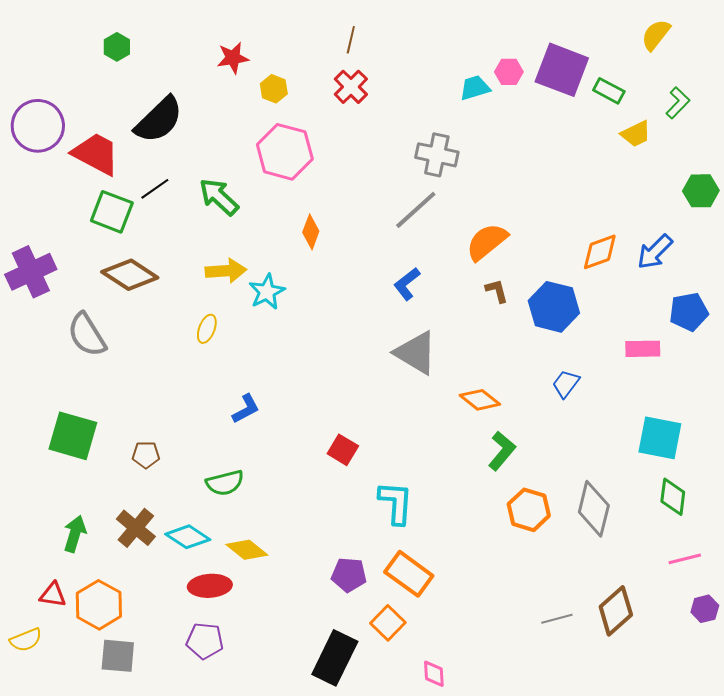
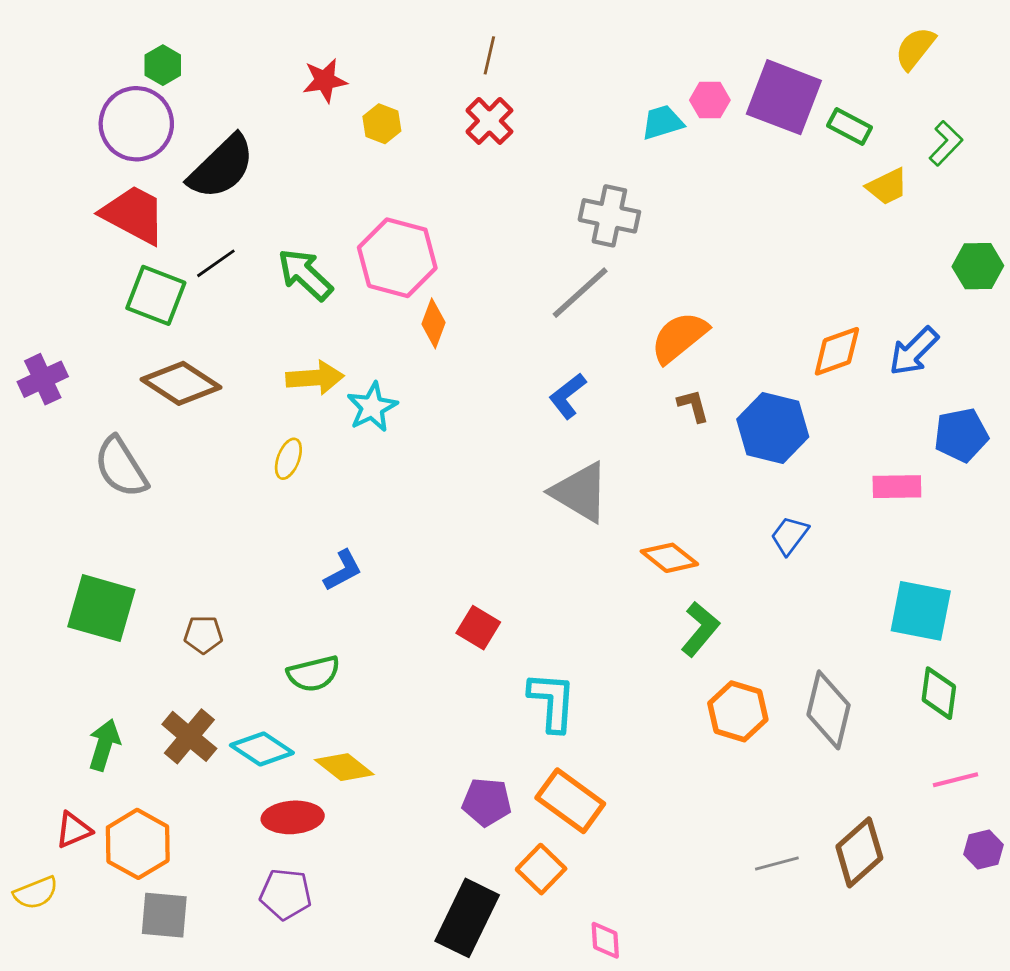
purple circle: (38, 126) -> (136, 124), moved
pink hexagon: (285, 152) -> (397, 258), moved
purple cross: (31, 272) -> (43, 379), size x0.7
red triangle: (53, 595) -> (73, 830), turned -32

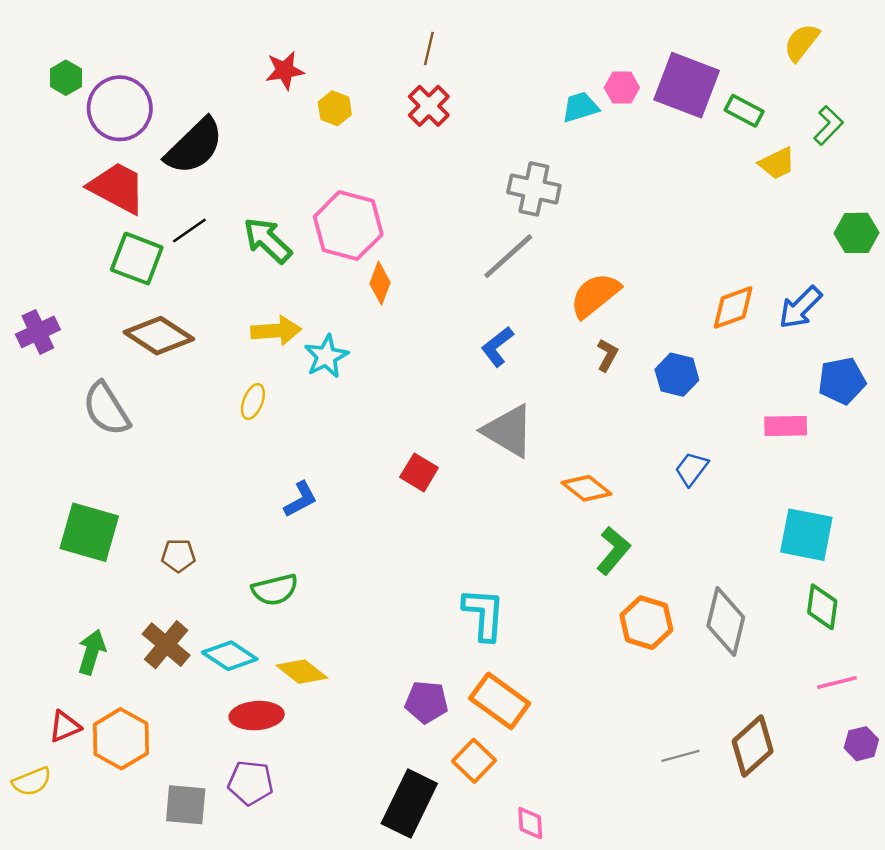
green hexagon: (163, 65) -> (66, 78), moved
brown L-shape: (693, 406) -> (607, 355), turned 44
blue hexagon: (773, 428) -> (677, 375), size x0.7
red square: (478, 628) -> (419, 472), moved
gray square: (164, 915) -> (186, 805), moved

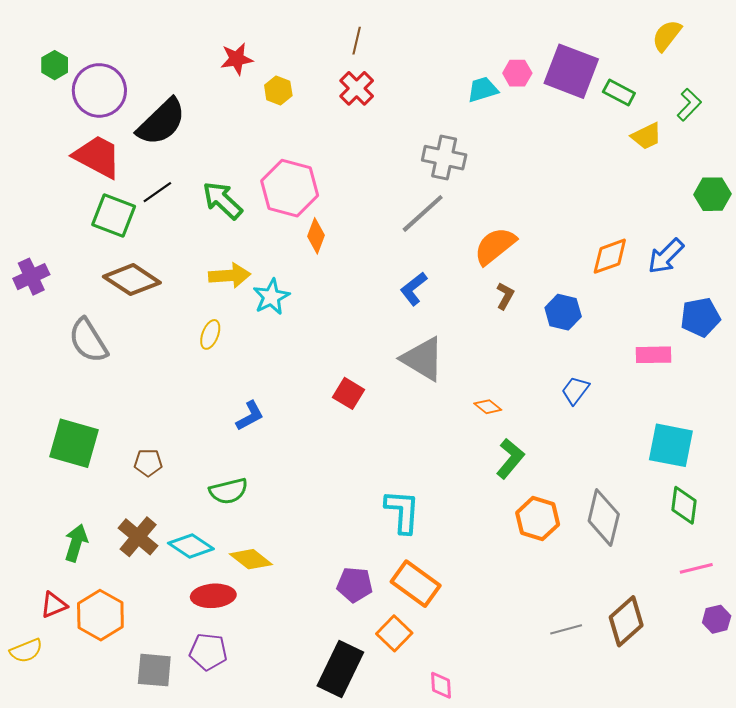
orange diamond: (586, 488) -> (488, 407), size x0.7

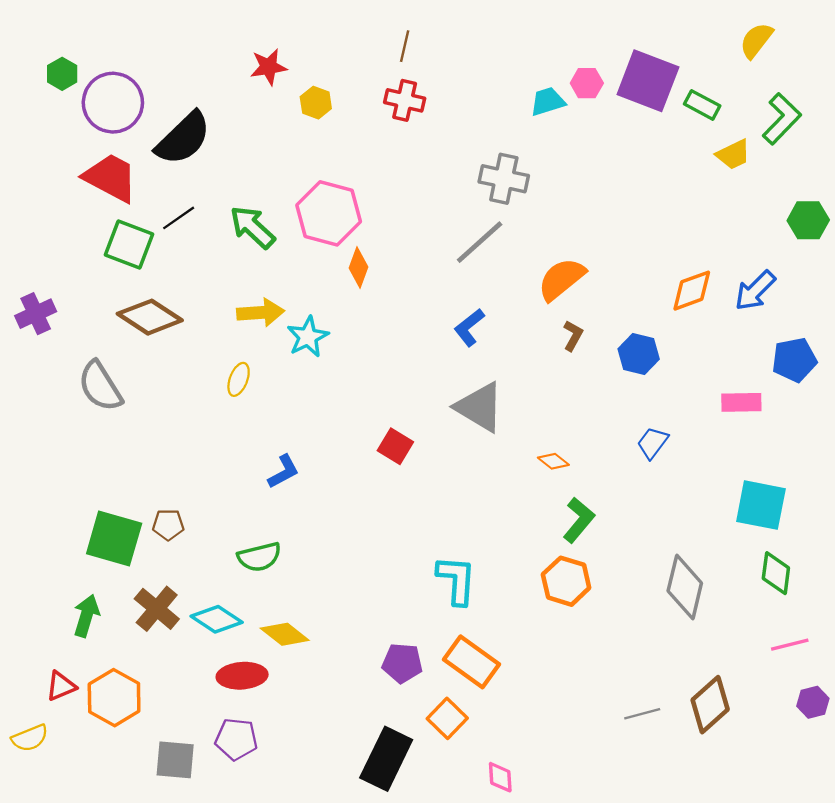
red cross: (357, 88) -> (405, 100), turned -32
green L-shape: (689, 105) -> (782, 119), size x1.4
green square: (74, 443) -> (114, 538), moved
orange hexagon: (538, 519) -> (566, 581), moved

